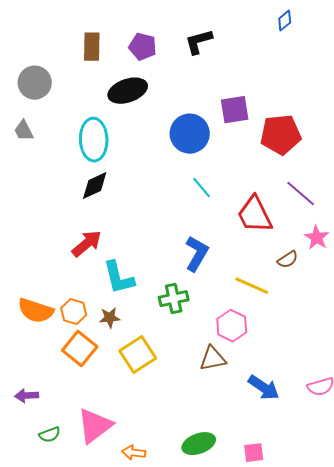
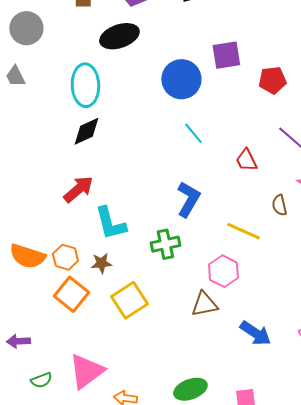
red pentagon: (281, 135) -> (272, 80), size x0.7
red trapezoid: (255, 215) -> (246, 160), size x0.6
brown semicircle: (288, 260) -> (279, 205), turned 110

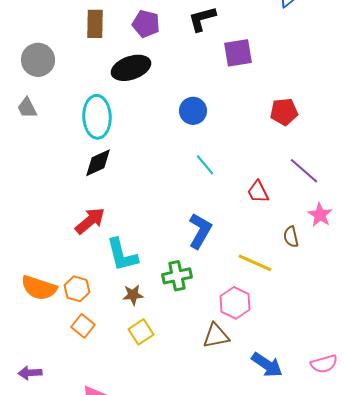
purple square: (226, 55) -> (238, 53), moved
blue circle: (181, 79) -> (193, 111), size x0.7
brown star: (101, 263) -> (133, 295), moved
orange square: (71, 294) -> (83, 326), size x0.7
yellow square: (129, 300) -> (141, 332), size x0.7

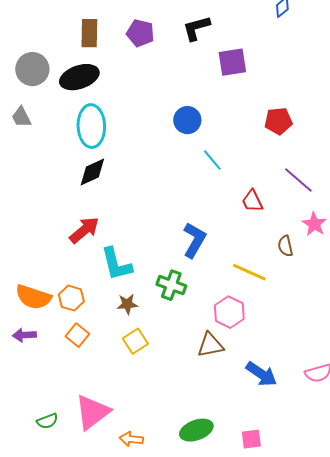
black ellipse: (131, 68) -> (79, 77), moved
cyan line: (205, 165) -> (212, 160), moved
green cross: (177, 276) -> (171, 285), turned 32
purple arrow: (30, 373) -> (24, 335), moved

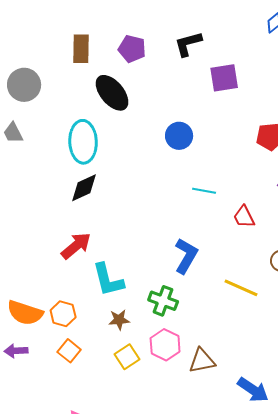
black ellipse: (79, 77) -> (112, 93), moved, turned 69
cyan line: (212, 160) -> (204, 191), moved, turned -40
pink hexagon: (229, 312) -> (165, 345), moved

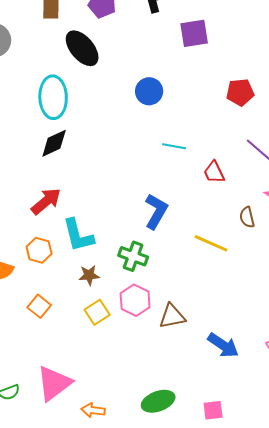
orange hexagon: (63, 314) -> (39, 250), moved

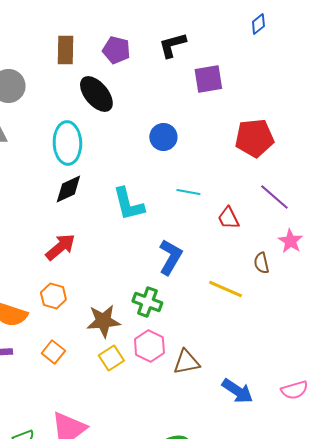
red pentagon: (240, 92) -> (254, 138), size x1.4
cyan L-shape: (78, 235) -> (128, 204), moved
brown star: (89, 275) -> (103, 321), size x1.6

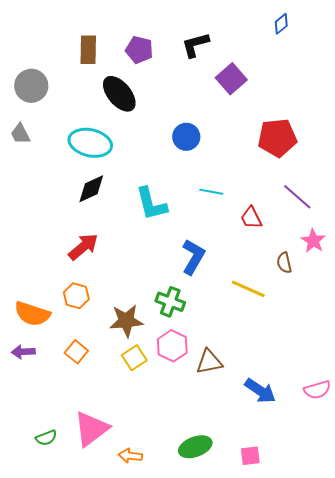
purple square: (208, 79) -> (231, 79), turned -32
cyan ellipse: (67, 143) -> (90, 143), turned -75

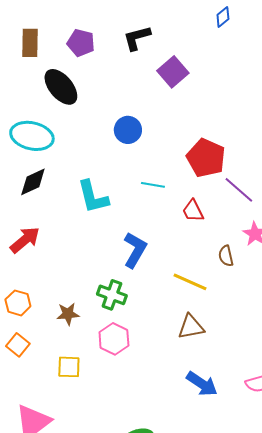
red pentagon: (277, 138) -> (206, 158), moved, turned 30
orange hexagon: (76, 296) -> (18, 303), moved
brown star: (126, 321) -> (68, 314), size x0.7
yellow square: (134, 358) -> (69, 367), moved, turned 35
brown triangle: (209, 362) -> (191, 327), moved

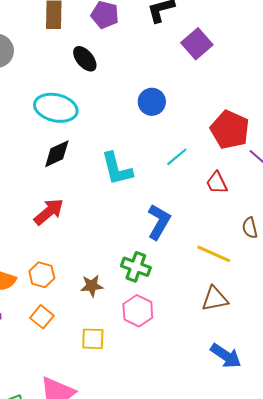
black ellipse: (61, 87) -> (85, 59), size x0.7
cyan line: (153, 185) -> (177, 157), turned -50

